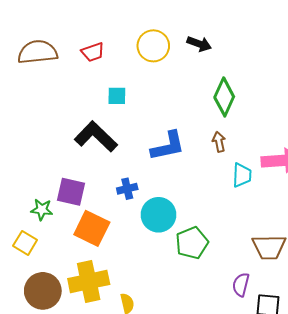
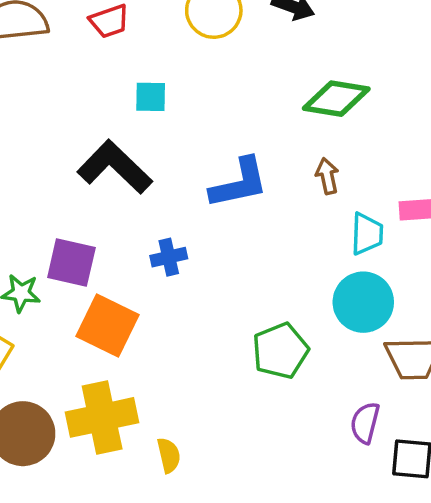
green diamond: (224, 97) -> (336, 99), turned 75
cyan circle: (159, 215) -> (363, 302), moved

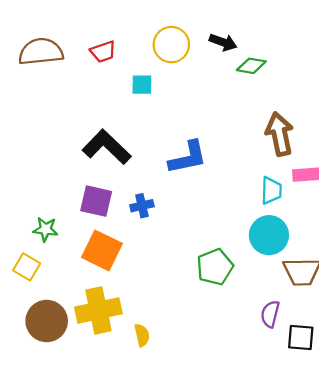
cyan square: (151, 97) -> (142, 85), moved
green diamond: (336, 99) -> (251, 66), moved, size x0.7
brown arrow: (327, 176) -> (280, 134), moved, size x1.8
purple square: (71, 263) -> (96, 201), moved

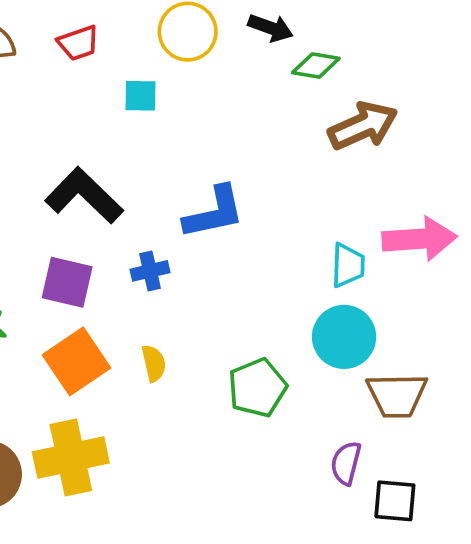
brown arrow: (280, 134) -> (363, 126), moved, turned 78
blue cross: (142, 206) -> (150, 271), moved
orange square: (102, 250) -> (77, 361), turned 30
yellow semicircle: (142, 335) -> (154, 363), moved

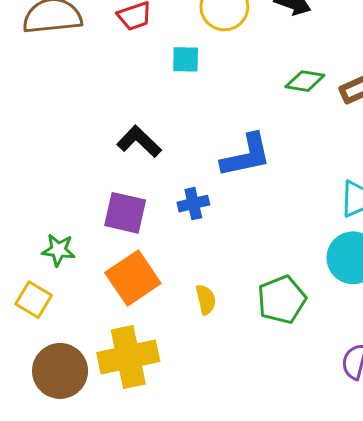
green diamond: (316, 66) -> (305, 81), moved
black L-shape: (84, 196) -> (139, 142), size x0.7
yellow semicircle: (154, 363) -> (206, 300), moved

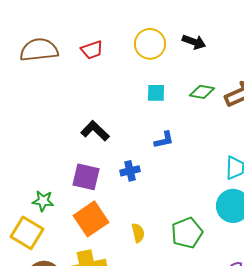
cyan square: (186, 59) -> (156, 93), moved
blue L-shape: (246, 155) -> (164, 140), size x0.6
yellow square: (34, 300) -> (27, 233), size x1.4

